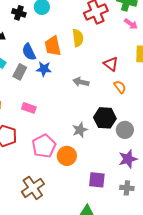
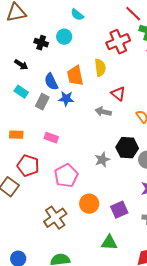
red triangle: (111, 64) -> (118, 94), moved
orange circle: (67, 156) -> (89, 204), moved
purple square: (97, 180) -> (119, 210), turned -30

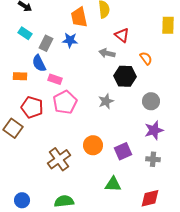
blue semicircle: (51, 82) -> (39, 63), moved
black hexagon: (127, 148) -> (125, 76), moved
pink pentagon: (66, 176) -> (65, 102), moved

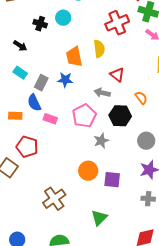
pink pentagon: (65, 102) -> (84, 116), moved
orange circle: (93, 145) -> (88, 171), moved
purple square: (123, 151) -> (112, 180), moved, turned 30
green triangle: (113, 184) -> (99, 218), moved, turned -48

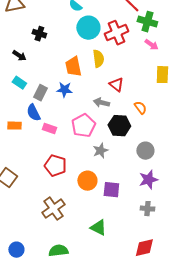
cyan circle: (63, 18) -> (88, 28), moved, size x1.5
red pentagon: (27, 147) -> (55, 166), moved
green triangle: (99, 218) -> (98, 228), turned -48

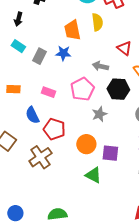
black arrow: (19, 56) -> (18, 19), turned 72
red triangle: (116, 85) -> (124, 48), moved
blue semicircle: (33, 113) -> (32, 115), moved
brown cross: (53, 209) -> (40, 157), moved
green triangle: (98, 228) -> (93, 175), moved

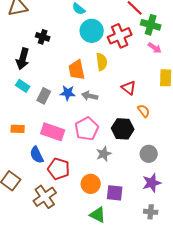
black arrow: (18, 19) -> (23, 59), size x1.5
gray arrow: (100, 66) -> (90, 96), moved
pink rectangle: (48, 92) -> (53, 132), size x1.6

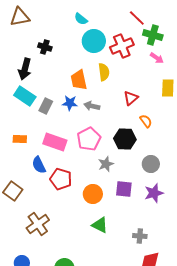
cyan rectangle: (23, 86) -> (25, 96), size x1.5
red triangle: (129, 88) -> (131, 98), turned 42
purple square: (115, 193) -> (124, 189), moved
brown cross: (45, 197) -> (38, 224), moved
gray cross: (151, 212) -> (140, 236), moved

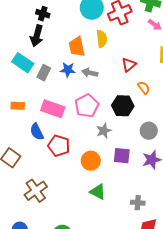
black arrow: (25, 69) -> (37, 36), moved

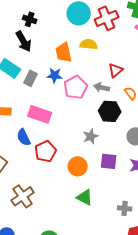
black arrow: (37, 36) -> (24, 41), turned -45
yellow semicircle: (102, 39) -> (89, 44), turned -78
gray arrow: (90, 73) -> (102, 87), moved
pink pentagon: (87, 106) -> (76, 87), moved
red pentagon: (59, 146) -> (46, 151), turned 30

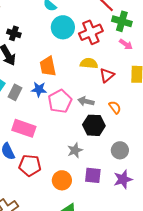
yellow semicircle: (89, 44) -> (89, 63), moved
red triangle: (116, 70) -> (107, 75), moved
red pentagon: (46, 151) -> (30, 165), turned 30

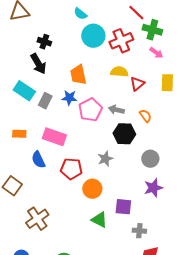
red pentagon: (30, 165) -> (71, 169), moved
purple square: (93, 175) -> (123, 207), moved

